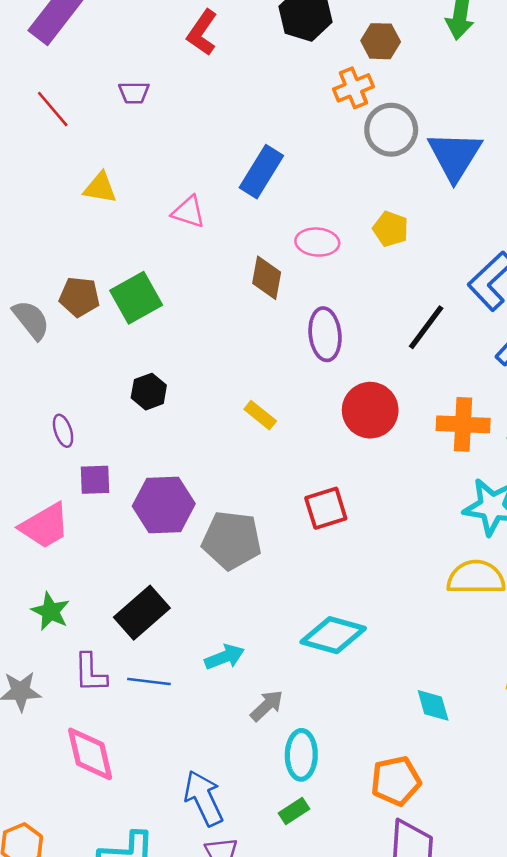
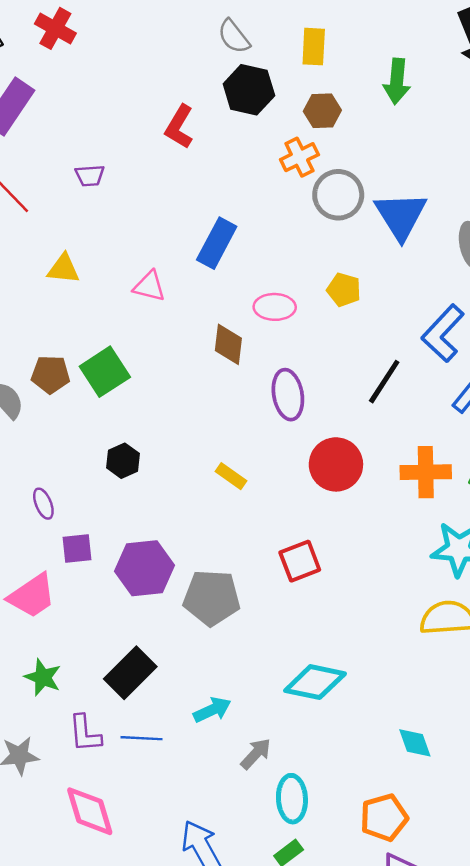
red L-shape: (202, 33) -> (179, 127), moved

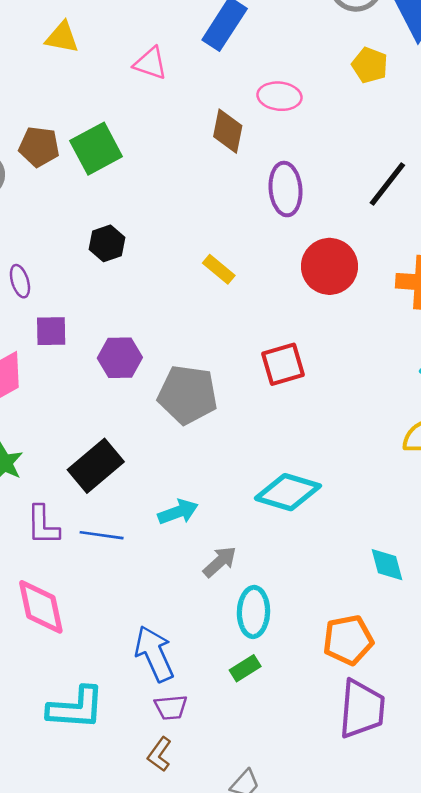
yellow pentagon: (344, 290) -> (370, 65), moved
purple hexagon: (144, 568) -> (120, 358), size x0.7

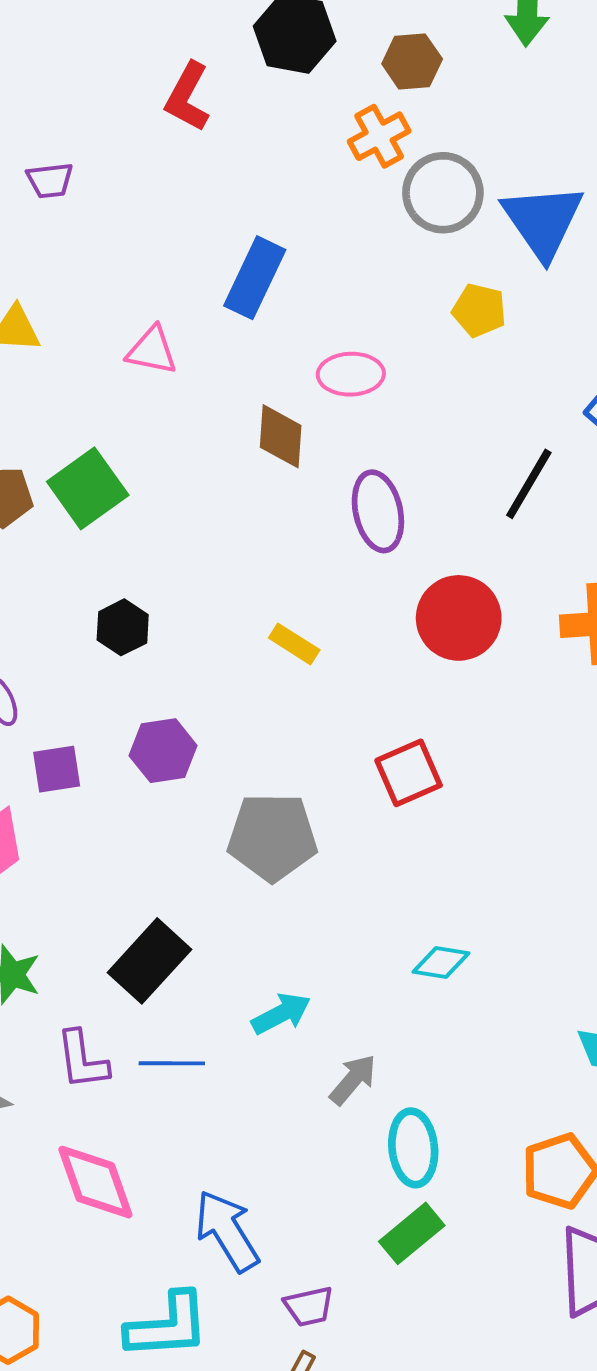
purple hexagon: (120, 358) -> (163, 751), moved
cyan diamond: (288, 492) -> (441, 962), size x0.6
blue arrow: (154, 654) -> (227, 1231), moved
green rectangle: (245, 668) -> (412, 1233), size x1.4

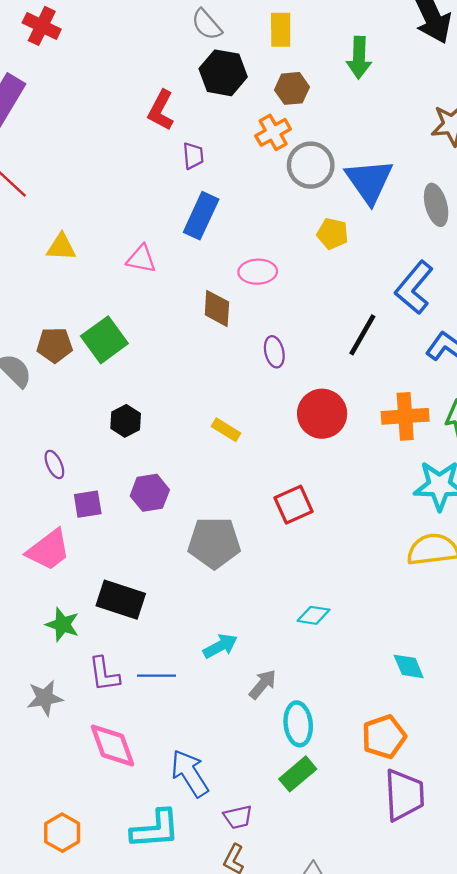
purple trapezoid: (50, 180) -> (193, 156), moved, turned -88
purple ellipse: (378, 511) -> (274, 352), size x0.7
black rectangle: (149, 961) -> (121, 600), moved, turned 66

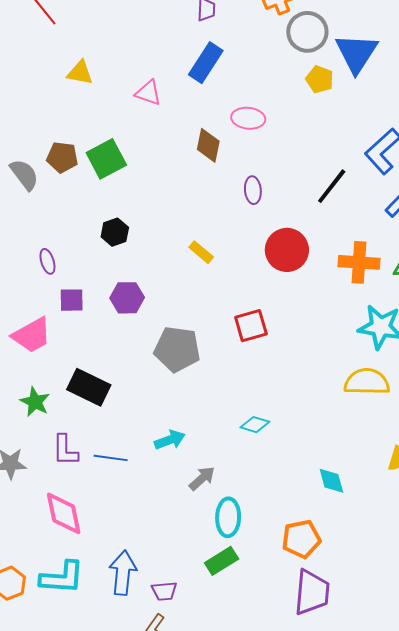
yellow pentagon: (333, 234) -> (320, 79), moved
blue arrow: (190, 773) -> (123, 573), moved, turned 30
cyan L-shape: (155, 829) -> (62, 578), moved

